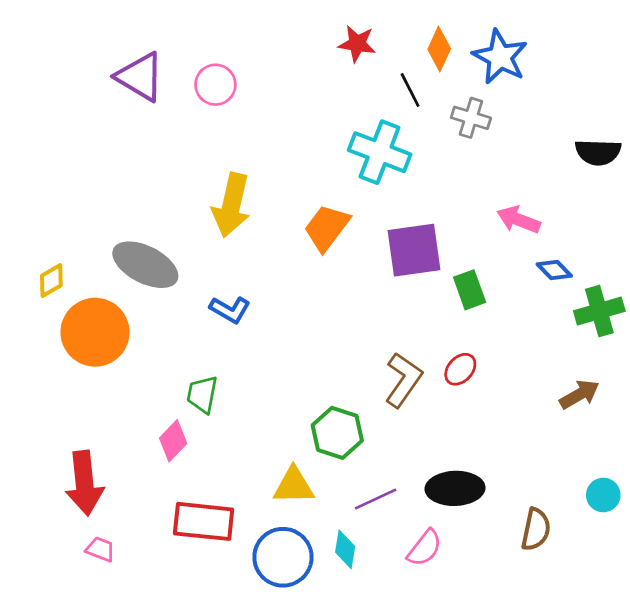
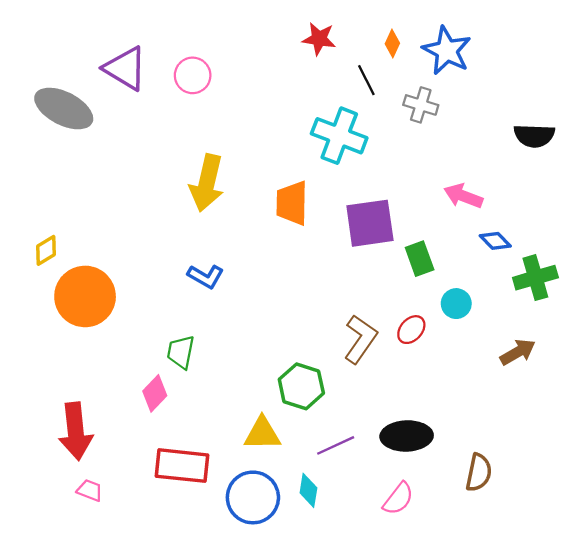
orange diamond: (439, 49) -> (392, 43), size x0.7
orange trapezoid: (327, 228) -> (292, 203), turned -36
gray ellipse: (145, 265) -> (64, 109), moved
cyan circle: (603, 495) -> (456, 304), moved
pink semicircle: (425, 548) -> (398, 499), moved

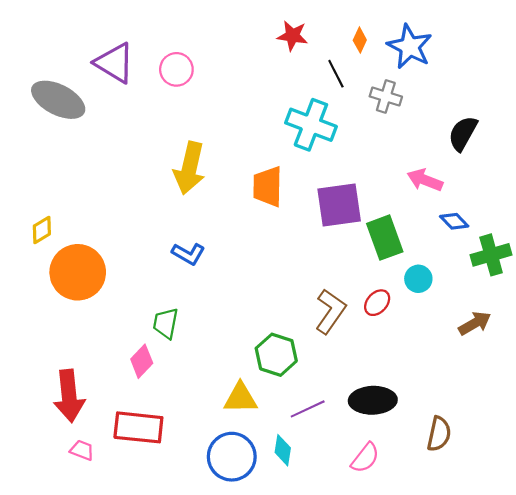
black semicircle: (534, 136) -> (463, 133), moved, turned 117
green rectangle: (420, 259) -> (385, 238), size x1.4
red rectangle: (182, 466) -> (138, 427), moved

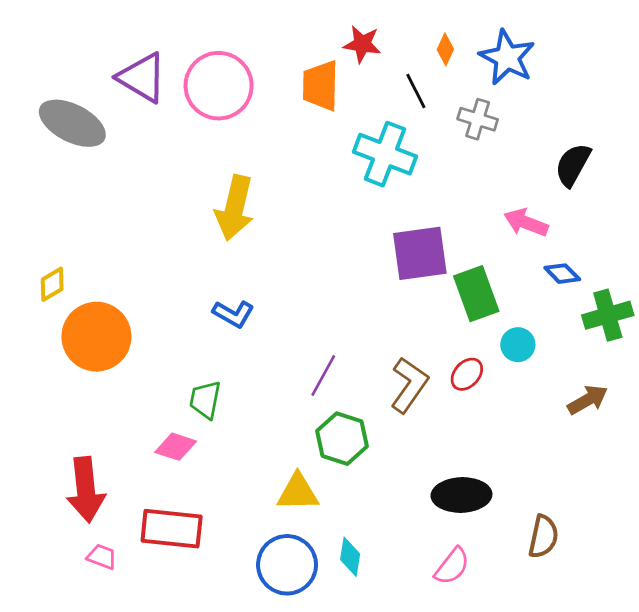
pink circle: (176, 69) -> (219, 86), size x1.6
orange trapezoid: (268, 187) -> (321, 86), moved
pink diamond: (142, 361) -> (176, 447), turned 64
purple line: (308, 409) -> (323, 376), moved, turned -36

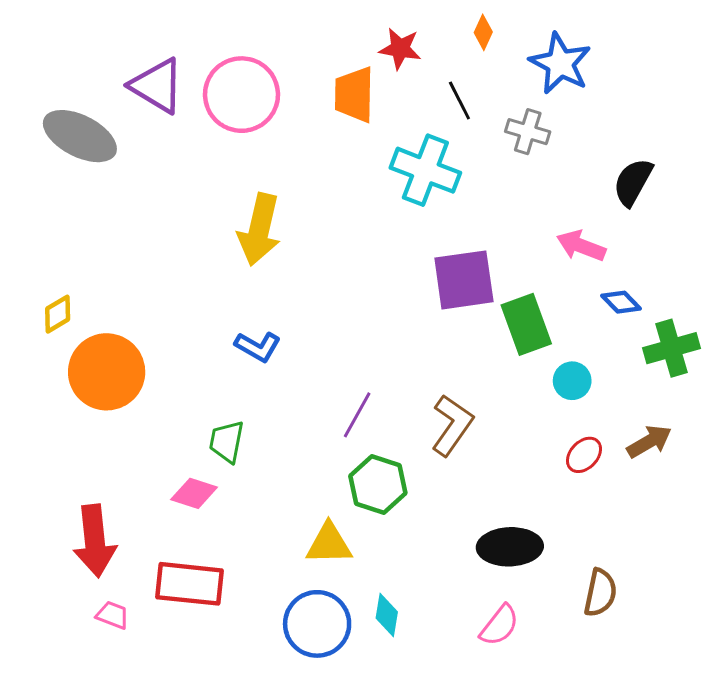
orange diamond: (445, 49) -> (483, 32), moved
red ellipse: (467, 374) -> (584, 455), moved

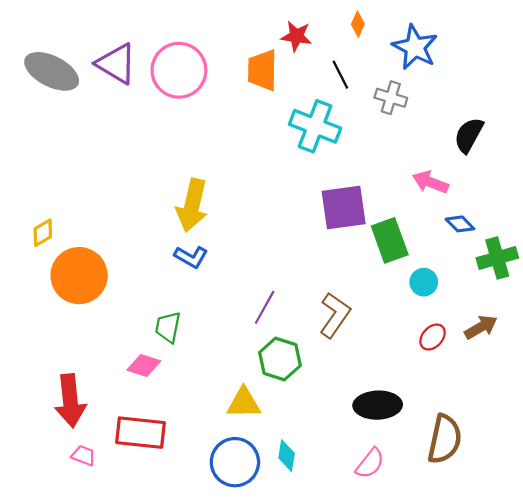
gray ellipse: (80, 136) -> (52, 71), moved
yellow arrow: (259, 229) -> (192, 205), moved
brown semicircle: (600, 593) -> (445, 439), size x1.4

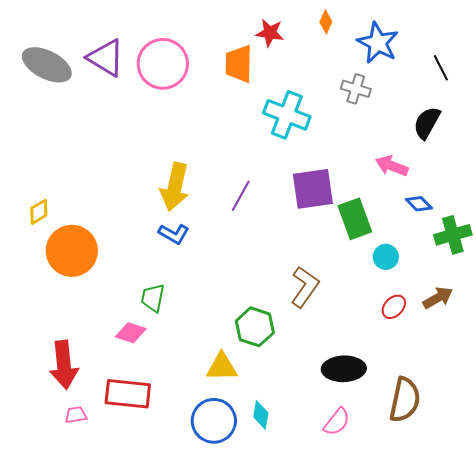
black line: (340, 75) -> (441, 68), moved
purple line: (265, 307) -> (241, 196), moved
pink trapezoid: (83, 456) -> (76, 415), turned -30

